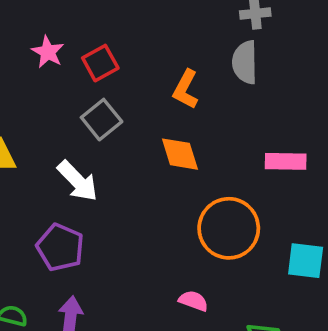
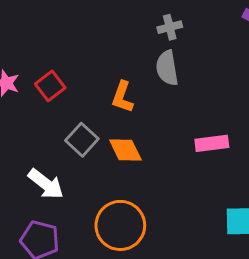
gray square: (102, 120) -> (82, 140), moved
orange circle: (229, 228) -> (120, 225), moved

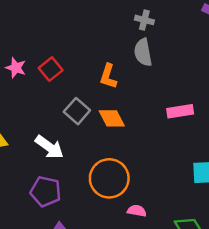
gray cross: (170, 27) -> (144, 20), turned 30

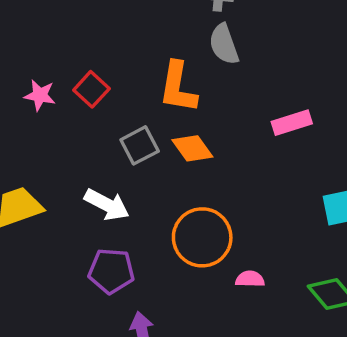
orange L-shape: (108, 76) -> (178, 87), size x1.4
gray square: (77, 111) -> (140, 145), turned 30

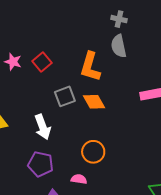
white arrow: (107, 205) -> (43, 127), turned 35
orange circle: (202, 237) -> (93, 152), size x0.7
pink semicircle: (250, 279) -> (79, 179), moved

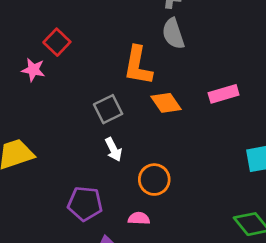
red square: (42, 62) -> (57, 42), moved
orange diamond: (94, 102) -> (166, 103), moved
white arrow: (43, 127) -> (113, 149), moved, size x0.7

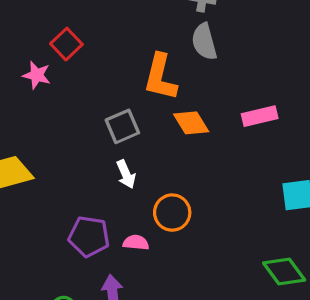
pink semicircle: (139, 218) -> (136, 243), moved

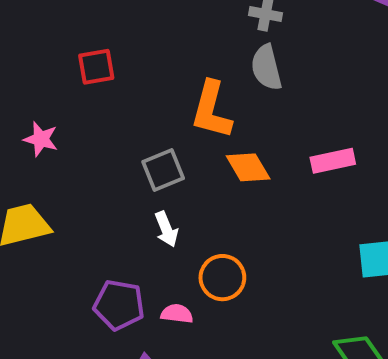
red square: (66, 44) -> (96, 67), turned 32
pink star: (37, 75) -> (41, 139), moved

